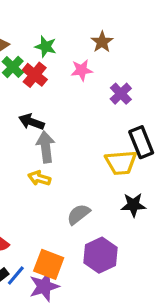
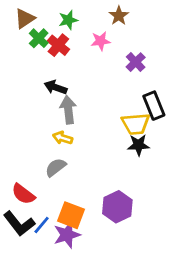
green star: (46, 47) -> (68, 20), turned -30
black star: (133, 205) -> (138, 145), moved
gray semicircle: (79, 214) -> (56, 167), moved

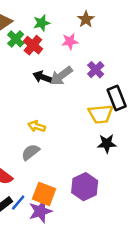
purple cross: (136, 62) -> (96, 70), moved
black arrow: (56, 87) -> (43, 77), moved
gray arrow: (68, 110) -> (61, 76), moved, turned -120
black star: (138, 145) -> (107, 144), moved

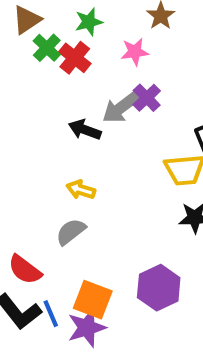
purple cross: (96, 70) -> (147, 98), moved
black arrow: (43, 77) -> (85, 130), moved
blue line: (18, 203) -> (51, 314), turned -63

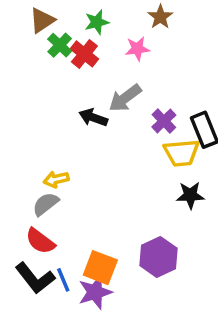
purple cross: (147, 98) -> (164, 121), moved
yellow arrow: (81, 190) -> (56, 179), moved, turned -30
gray semicircle: (71, 232) -> (46, 204), moved

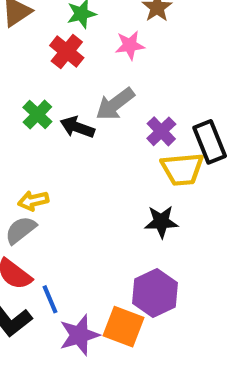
green cross: (60, 45) -> (37, 115), moved
black star: (190, 195) -> (161, 222), moved
orange square: (100, 268) -> (123, 327), moved
blue line: (63, 280) -> (50, 299), moved

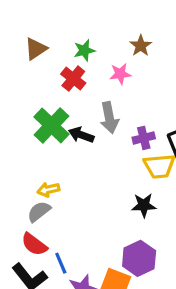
gray arrow: (115, 104) -> (109, 118), turned -64
green cross: (37, 115) -> (51, 125), size x1.6
purple cross: (161, 131) -> (144, 138), turned 30

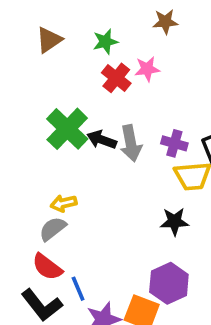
brown star: (141, 46) -> (165, 22), moved, turned 30
red cross: (73, 79) -> (116, 78), moved
gray arrow: (109, 118) -> (131, 143), moved
purple cross: (144, 138) -> (174, 143), turned 30

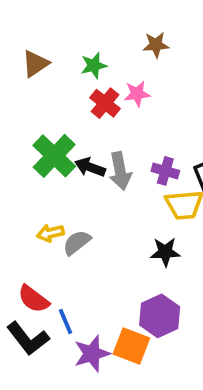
gray semicircle: (53, 229) -> (77, 242), moved

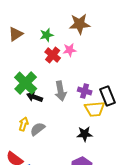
brown star: (156, 45) -> (80, 24), size x1.5
black arrow: (90, 167) -> (35, 97), moved
yellow arrow: (50, 233) -> (24, 124), turned 120

